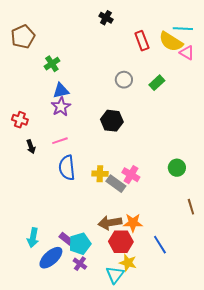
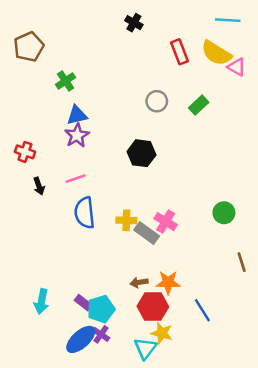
cyan line: (183, 29) -> (228, 20), moved
brown arrow: (110, 223) -> (139, 282), size x0.6
blue ellipse: (51, 258) -> (81, 339), moved

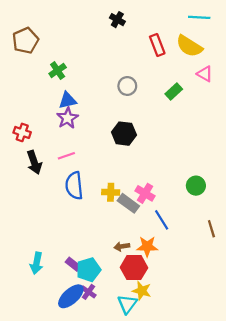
pink triangle: (237, 67) -> (205, 74), moved
gray circle: (157, 101) -> (127, 86), moved
black arrow: (39, 186) -> (34, 162), size x1.5
blue line: (202, 310) -> (162, 220), moved

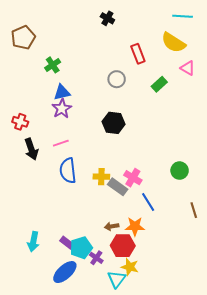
red rectangle: (157, 45) -> (138, 54), moved
purple cross: (89, 292) -> (96, 258), moved

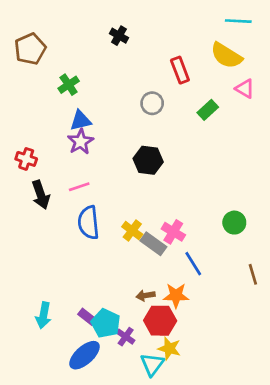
black cross: (107, 18) -> (119, 36), moved
yellow cross: (101, 177) -> (132, 231), turned 35
cyan pentagon: (81, 248) -> (106, 323), turned -30

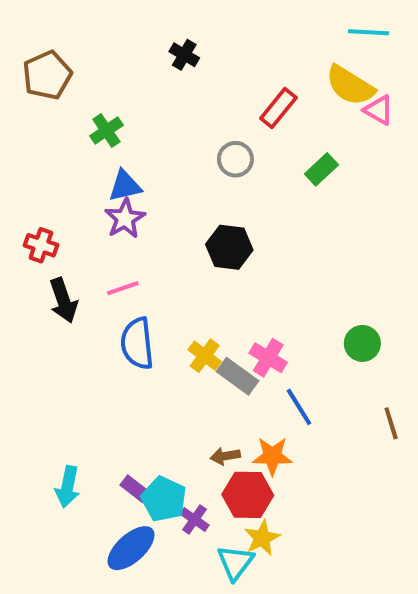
red rectangle: (180, 70) -> (278, 108), turned 60
pink triangle: (245, 89) -> (379, 110), moved
yellow star: (169, 349) -> (262, 538), turned 30

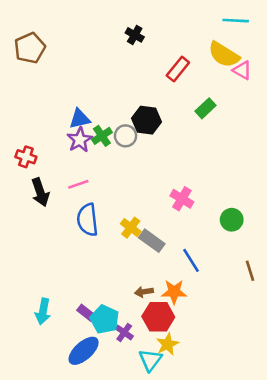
black cross: (184, 55) -> (135, 35), moved
green cross: (106, 131) -> (102, 136), moved
gray circle: (235, 159) -> (126, 136), moved
black hexagon: (229, 247) -> (146, 120), moved
pink cross: (268, 358) -> (182, 199), moved

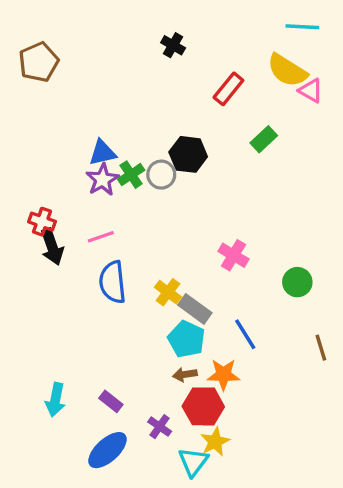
red cross: (26, 157) -> (42, 222), moved
cyan pentagon: (105, 319) -> (186, 339), moved

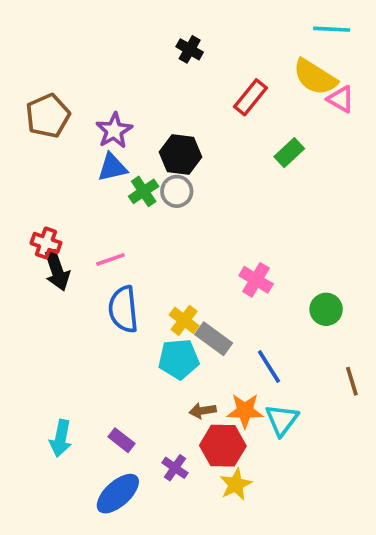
brown pentagon: (39, 62) -> (48, 116), moved
black hexagon: (188, 154) -> (180, 154), moved
purple star: (102, 180) -> (114, 131), moved
cyan pentagon: (186, 339) -> (179, 359), moved, turned -30
cyan triangle: (193, 462) -> (282, 420), moved

